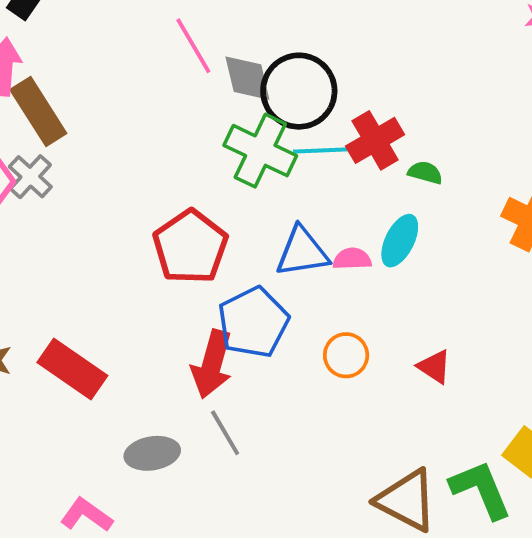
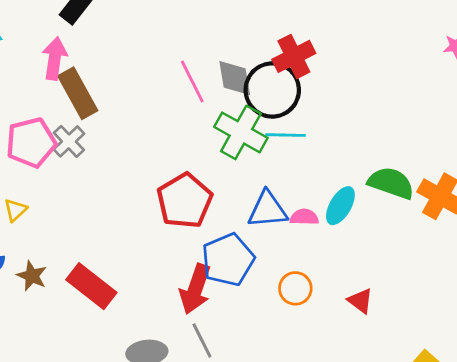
pink line: (193, 46) -> (192, 81), moved
red cross: (375, 140) -> (294, 56), moved
green semicircle: (425, 173) -> (391, 183), moved, size x1.8

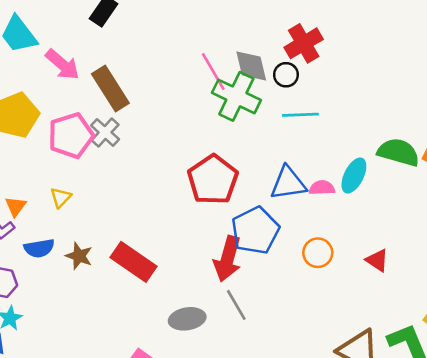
pink arrow: (55, 59) -> (62, 65), moved, turned 126
black circle: (272, 90) -> (286, 75), size x0.5
green cross: (241, 132) -> (236, 96), moved

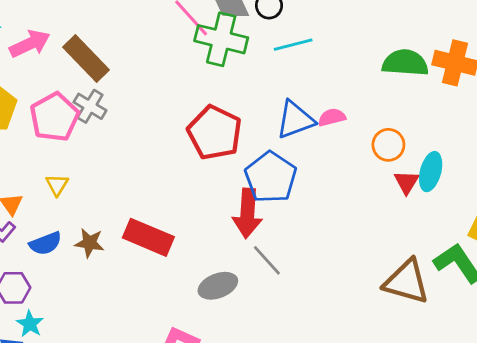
pink arrow: (62, 65) -> (30, 44), turned -54
cyan ellipse: (354, 175) -> (431, 172), moved
orange circle: (318, 253) -> (388, 145), moved
red triangle: (377, 260) -> (407, 182), turned 40

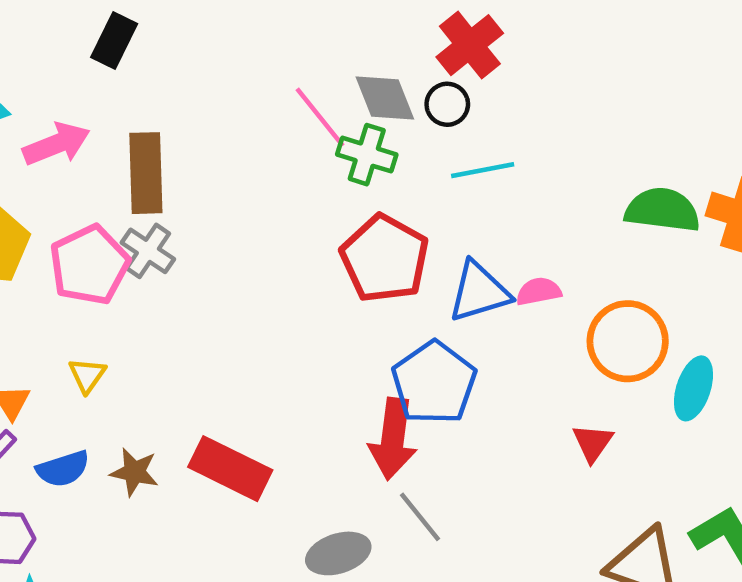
green cross: (221, 39) -> (367, 155), size x0.7
brown rectangle: (86, 58) -> (146, 173), turned 39
red pentagon: (215, 133) -> (385, 259), moved
orange circle: (388, 145) -> (628, 341), size x1.5
red triangle: (407, 182) -> (593, 443), moved

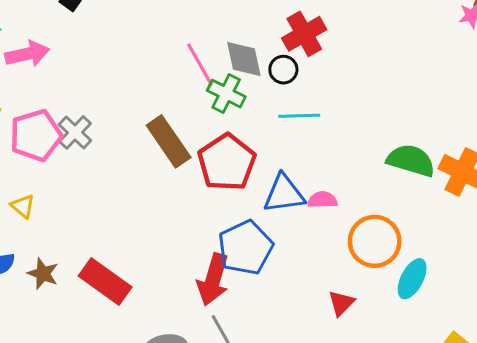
brown rectangle: (146, 173) -> (169, 141), moved, turned -42
yellow triangle: (87, 375) -> (23, 206), turned -35

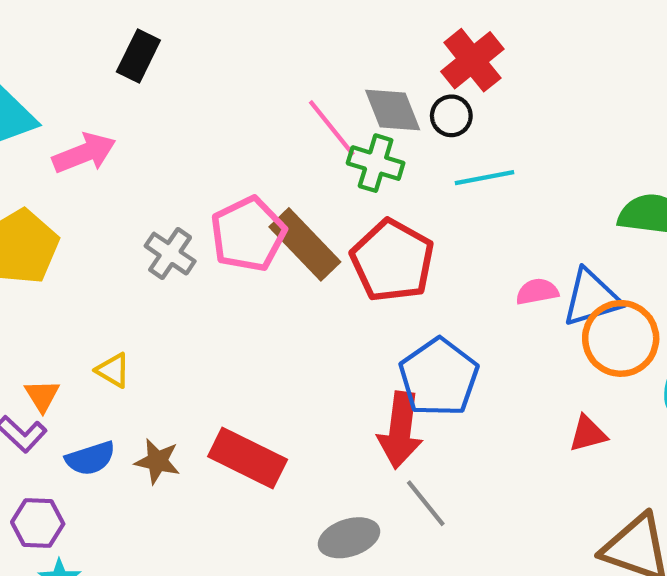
pink pentagon: (36, 135) -> (248, 234), moved
blue triangle: (284, 194) -> (591, 298), moved
red triangle: (341, 303) -> (588, 434), turned 40

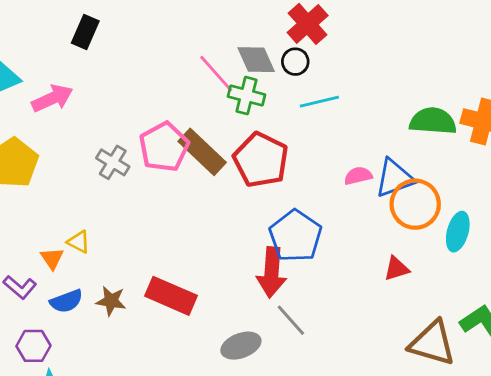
orange triangle: (42, 396) -> (52, 258), moved

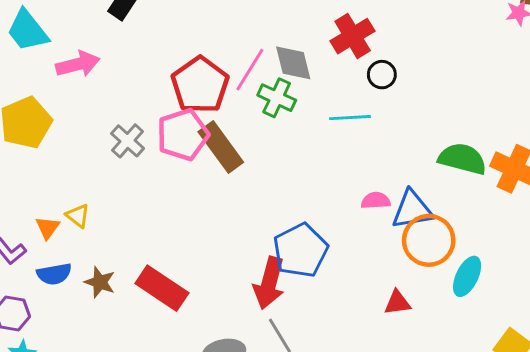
black circle: (295, 62) -> (382, 75), moved
pink line: (216, 74) -> (250, 70), turned 63
red pentagon: (261, 160) -> (200, 85), moved

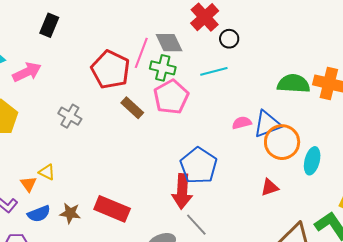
pink pentagon: (183, 135) -> (171, 97), moved
brown rectangle: (221, 147) -> (132, 108), size x0.7

